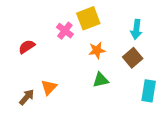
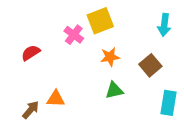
cyan arrow: (136, 29) -> (164, 25), moved
orange triangle: (49, 87) -> (56, 99), turned 49

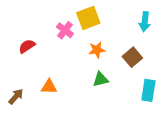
brown arrow: (31, 110) -> (16, 97), moved

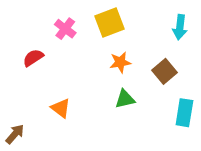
pink cross: (65, 30) -> (65, 29), moved
orange triangle: (49, 87) -> (61, 108), turned 35
brown arrow: (16, 97) -> (15, 134), moved

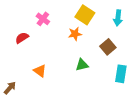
yellow square: (110, 23) -> (85, 15), moved, turned -36
orange star: (120, 62) -> (75, 34), moved

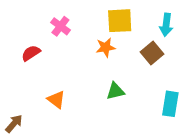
yellow square: (85, 15) -> (120, 21), turned -36
brown square: (108, 47) -> (152, 53), moved

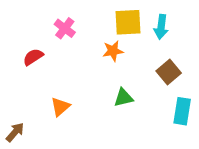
cyan arrow: (166, 25) -> (161, 27), moved
brown square: (152, 53) -> (169, 72), moved
orange triangle: (56, 100) -> (60, 107), turned 42

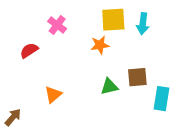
brown square: (169, 72) -> (137, 77), moved, turned 35

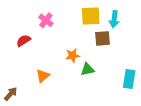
orange star: (100, 45) -> (73, 55), moved
brown square: (137, 77) -> (102, 38), moved

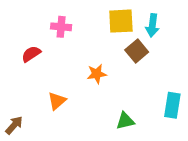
pink cross: (46, 20) -> (61, 27), turned -32
brown square: (102, 38) -> (137, 51), turned -35
green triangle: (87, 69) -> (125, 121), moved

